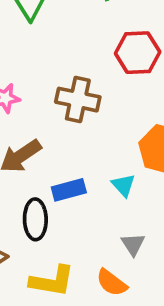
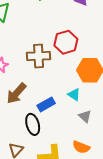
red hexagon: (138, 53) -> (66, 42), moved
gray triangle: (133, 244) -> (85, 116), moved

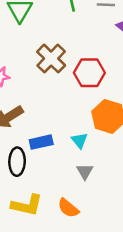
brown cross: (39, 56) -> (51, 59), moved, turned 30

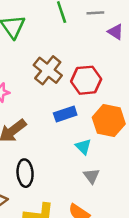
blue rectangle: (41, 142) -> (65, 114), moved

